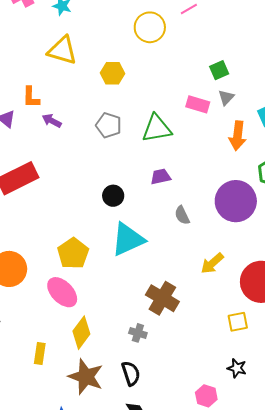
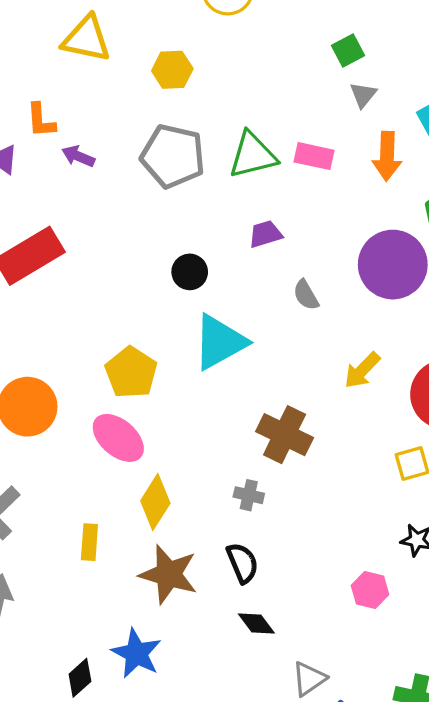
pink rectangle: (198, 104) -> (314, 156), moved
gray pentagon: (109, 125) -> (173, 156), size x1.5

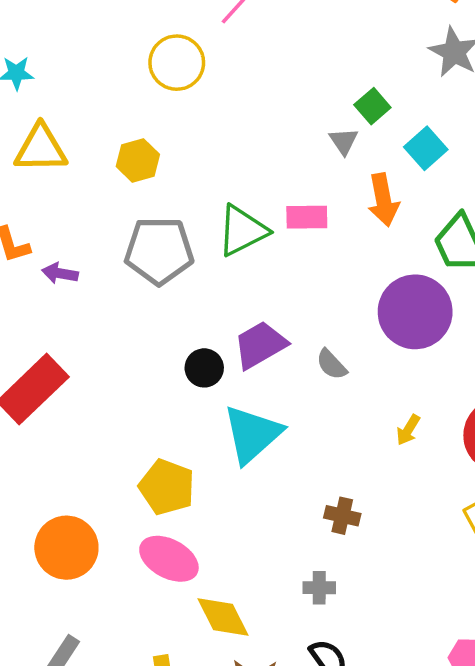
green square: (348, 51) -> (372, 106), moved
purple trapezoid: (265, 234) -> (260, 345), moved, size x1.5
yellow arrow: (362, 370) -> (408, 430), size x0.7
brown cross: (285, 435) -> (342, 516), size x0.6
yellow diamond: (155, 502) -> (223, 617), turned -46

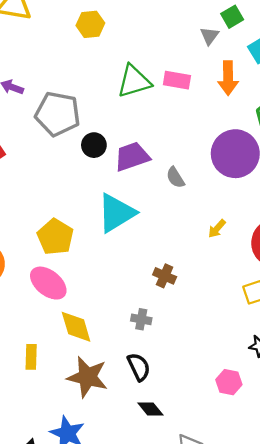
yellow hexagon: (138, 160) -> (90, 24), moved
gray pentagon: (159, 251) -> (58, 114), moved
black circle: (204, 368) -> (94, 145), moved

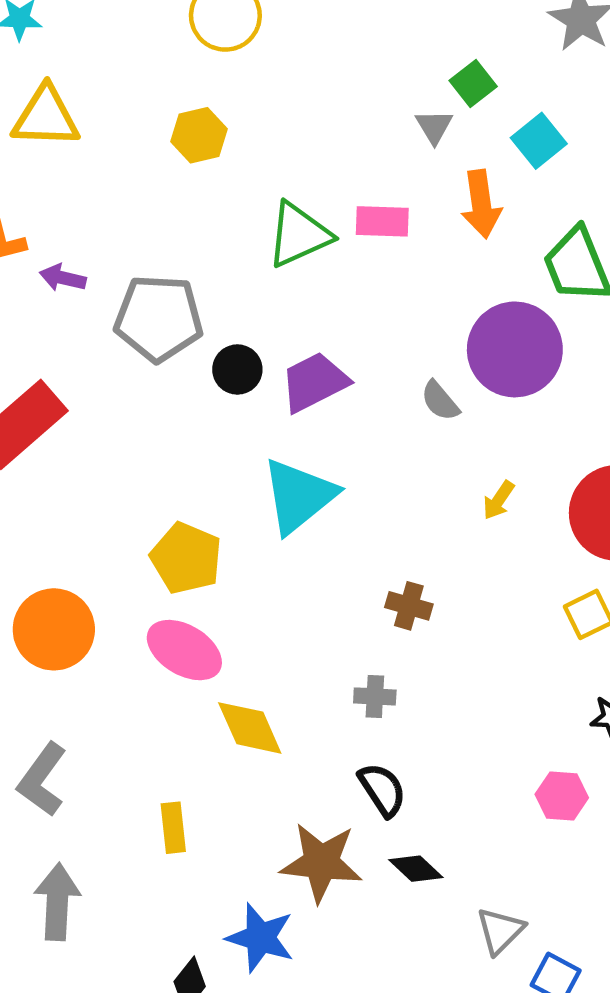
gray semicircle: (175, 178) -> (440, 401), moved
yellow rectangle: (31, 357) -> (173, 828), moved
brown star: (87, 377) -> (321, 863), moved

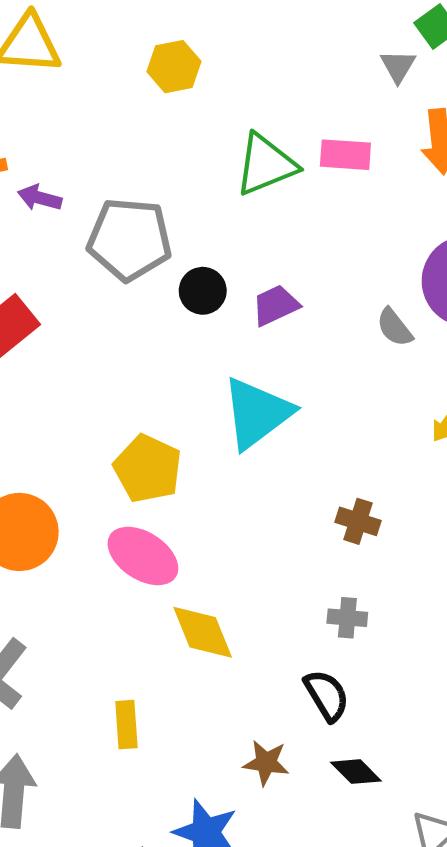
purple trapezoid: (314, 382) -> (275, 305), size x0.7
gray cross: (375, 696) -> (347, 618), moved
brown star: (321, 863) -> (266, 763), size x0.6

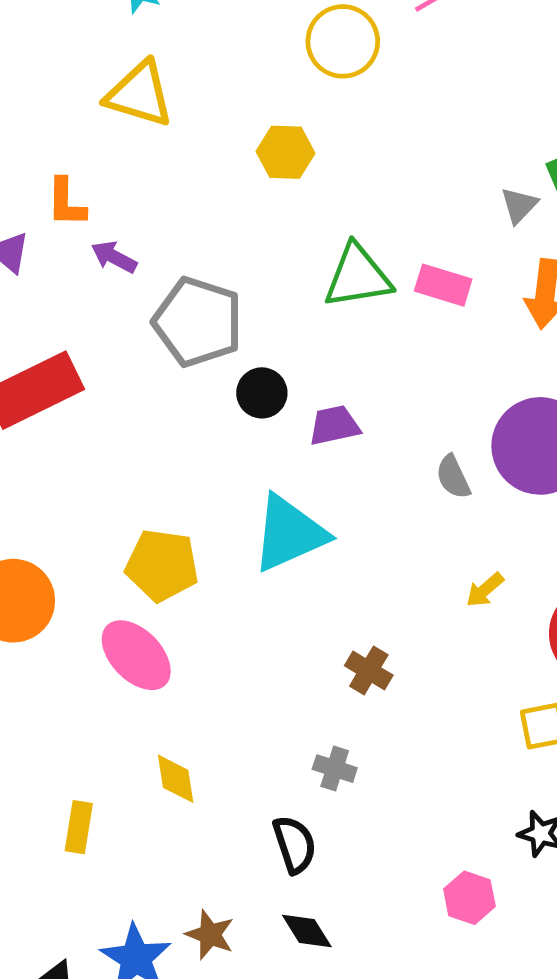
yellow pentagon: (148, 469) -> (162, 565), turned -30
yellow diamond: (203, 632) -> (176, 779), moved, size x0.7
brown star: (266, 763) -> (210, 935), moved

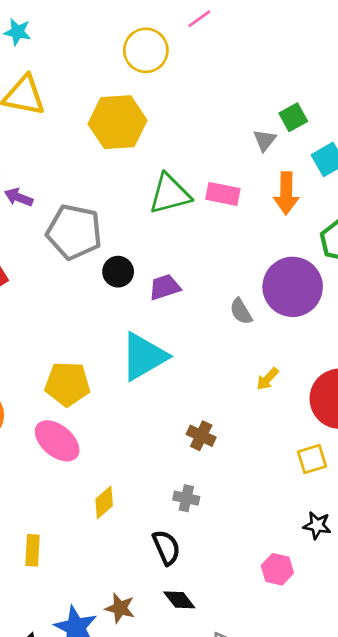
yellow hexagon: (285, 152) -> (118, 122), size x1.6
yellow diamond: (176, 779) -> (104, 502), moved, turned 64

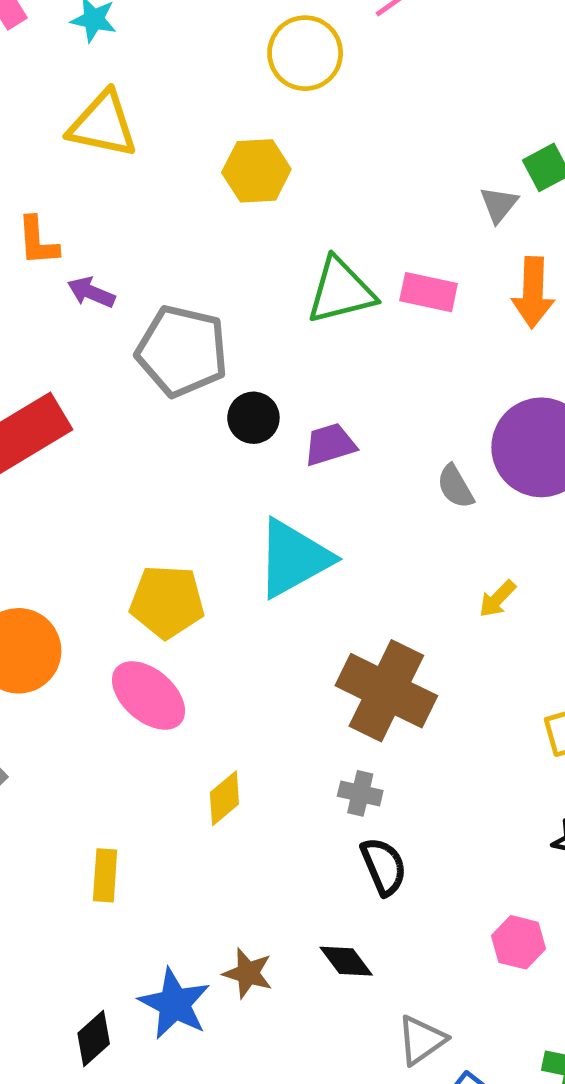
yellow hexagon: (118, 122) -> (256, 171), size x0.7
brown cross: (201, 436) -> (386, 691), size x2.0
black semicircle: (166, 547) -> (384, 866), moved
pink hexagon: (277, 569) -> (518, 942), moved

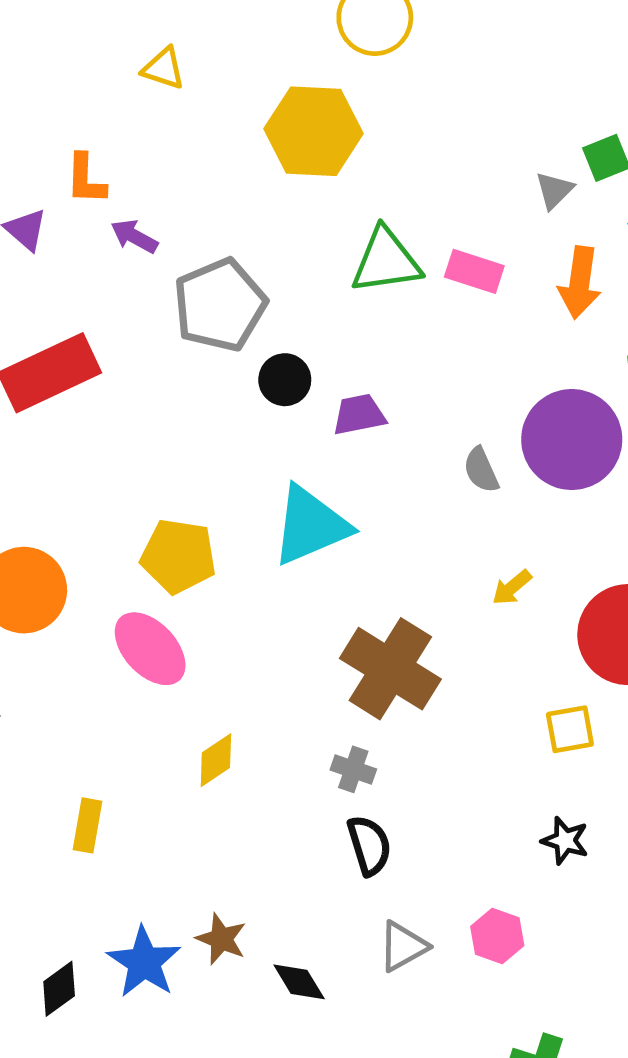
yellow triangle: (103, 125) -> (164, 68), size x0.6
yellow hexagon: (256, 171) -> (314, 131), size x1.4
gray pentagon: (182, 351) -> (220, 305), turned 30
black diamond: (346, 961) -> (299, 982), moved
gray triangle: (421, 1040) -> (403, 946), moved

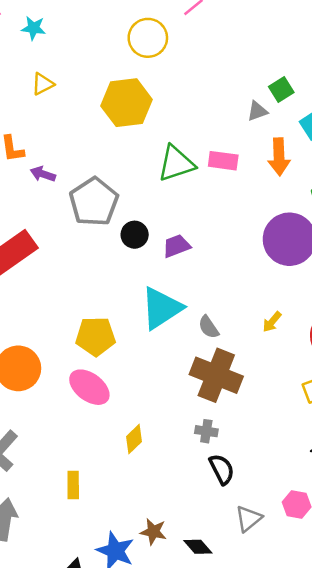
yellow triangle: (164, 68) -> (43, 84), turned -35
gray triangle: (554, 190) -> (257, 111), turned 35
gray semicircle: (481, 470) -> (209, 327), moved

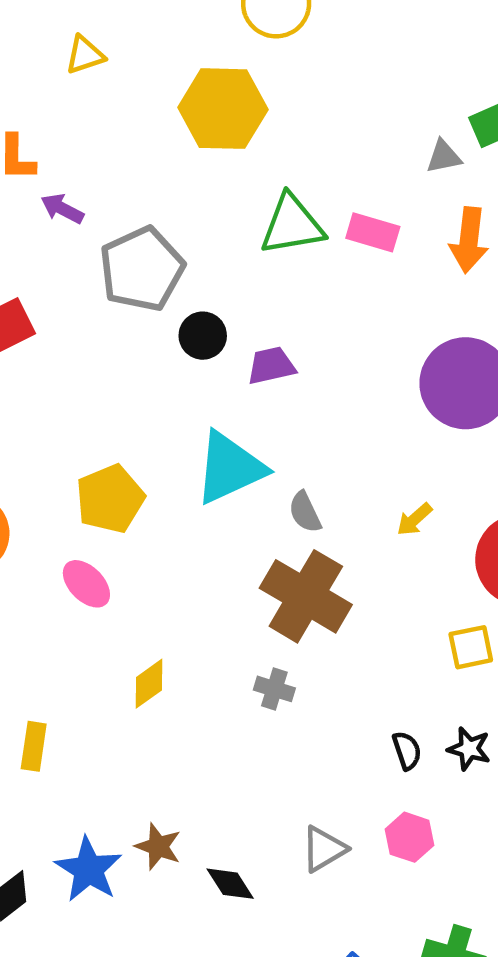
yellow pentagon: (96, 336) -> (110, 499), turned -30
pink ellipse: (89, 387) -> (86, 584), size x0.7
black semicircle: (222, 469) -> (407, 751), moved, size x0.7

